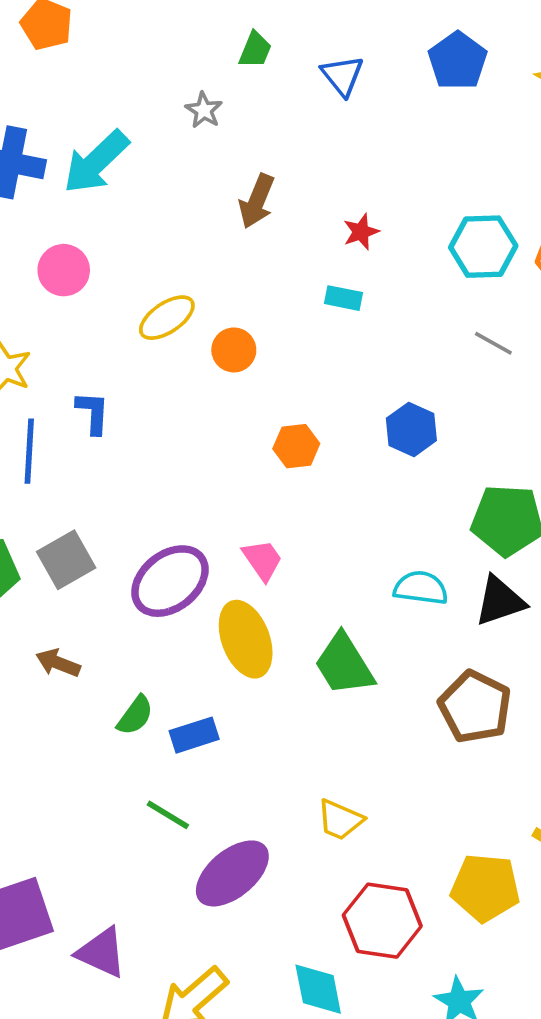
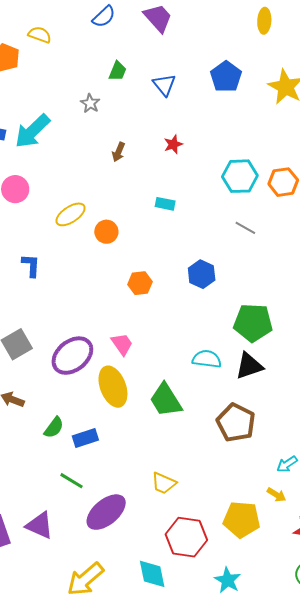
brown arrow: (257, 201) -> (119, 152), size x0.7
red star: (361, 232) -> (173, 144), moved
purple triangle: (101, 953) -> (40, 525), moved

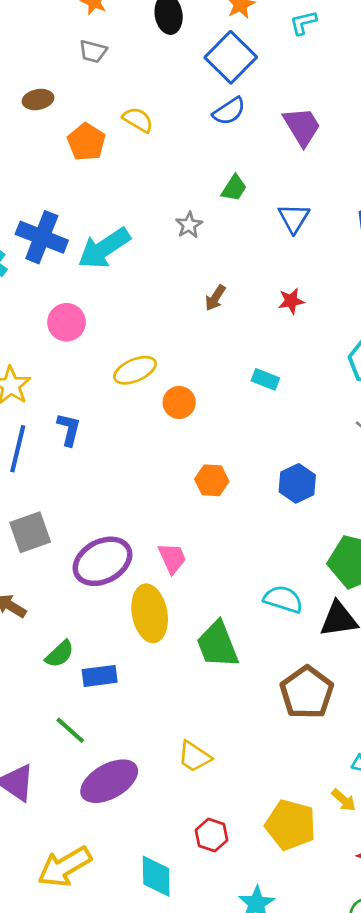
red hexagon: (186, 537) -> (212, 835), size x0.6

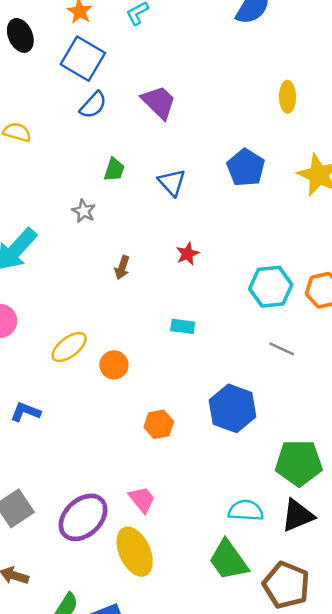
blue L-shape: (69, 429) -> (26, 412), turned -68
blue hexagon: (297, 483) -> (233, 408), size x1.4
green trapezoid: (218, 645) -> (228, 560), moved

